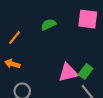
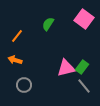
pink square: (88, 19) -> (84, 19), turned 30
green semicircle: (48, 24) -> (48, 24), turned -32

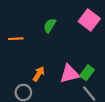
orange line: (17, 36) -> (16, 39), turned 48
orange arrow: (15, 60) -> (39, 74), moved, turned 104

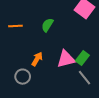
green semicircle: (50, 26) -> (47, 25), moved

